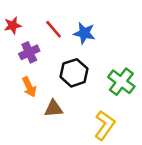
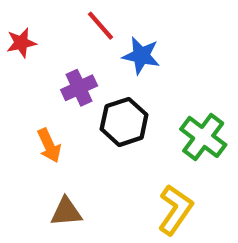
red line: (54, 29) -> (100, 26), moved
purple cross: (29, 52) -> (79, 88), moved
brown triangle: (54, 109) -> (66, 212), moved

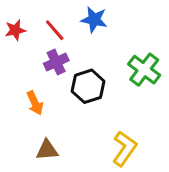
red line: (100, 26) -> (55, 30), moved
blue star: (141, 56) -> (94, 20), moved
green cross: (203, 137) -> (144, 70), moved

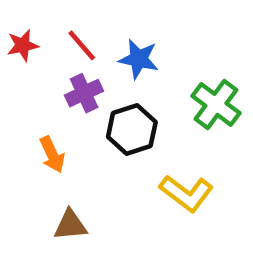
blue star: (94, 20) -> (139, 59), moved
yellow L-shape: (124, 149) -> (186, 193), moved, turned 92

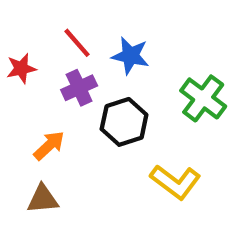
red star: (23, 45) -> (21, 68), moved
orange arrow: (52, 155) -> (49, 146), turned -108
brown triangle: (70, 225) -> (43, 199), moved

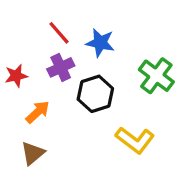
red star: (21, 68) -> (16, 76), moved
brown triangle: (43, 199) -> (33, 153), turned -35

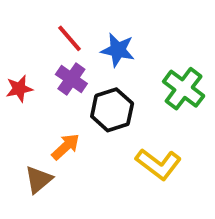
purple cross: (61, 67) -> (71, 79), turned -30
orange arrow: (38, 112) -> (66, 147), moved

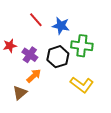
purple cross: (71, 79) -> (30, 55), moved
green cross: (184, 89) -> (82, 46), moved, turned -30

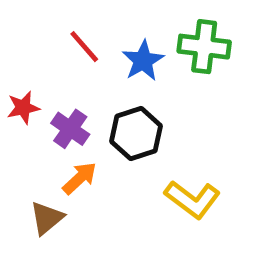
blue star: (61, 26) -> (143, 61), turned 30
green cross: (82, 46) -> (204, 47), moved

